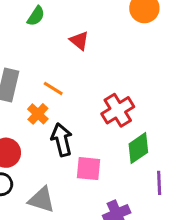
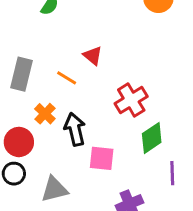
red triangle: (79, 41) -> (93, 56), moved
orange cross: (38, 114) -> (45, 114), moved
gray triangle: (42, 200) -> (54, 189), turned -32

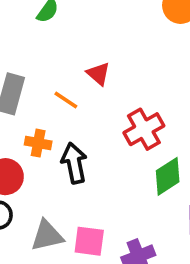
orange cross: (45, 114) -> (38, 143), turned -35
pink square: (102, 158) -> (89, 241), moved

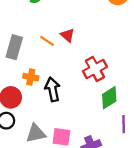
orange line: (66, 100) -> (47, 41), moved

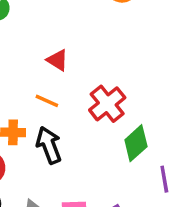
orange line: (47, 41) -> (47, 101), moved

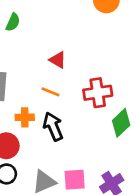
red cross: (107, 104) -> (98, 93), turned 32

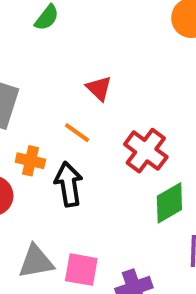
red cross: (98, 93) -> (146, 151), turned 32

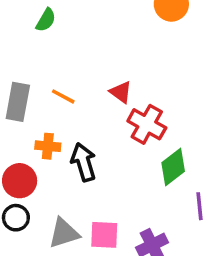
red triangle: (99, 88) -> (121, 92), moved
orange line: (77, 133) -> (63, 96), moved

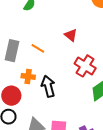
red triangle: (121, 92) -> (71, 35), moved

